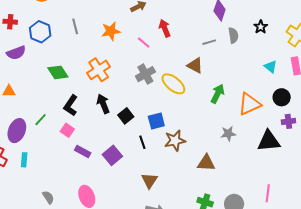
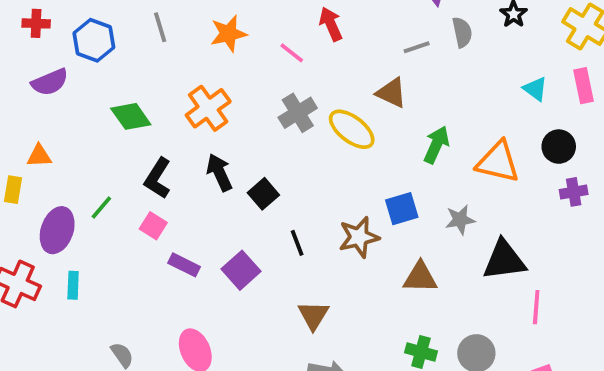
orange triangle: (249, 104) -> (498, 162), turned 40
blue square: (156, 121) -> (402, 209), moved
black triangle: (269, 141) -> (504, 260), moved
pink line: (268, 193) -> (536, 307), moved

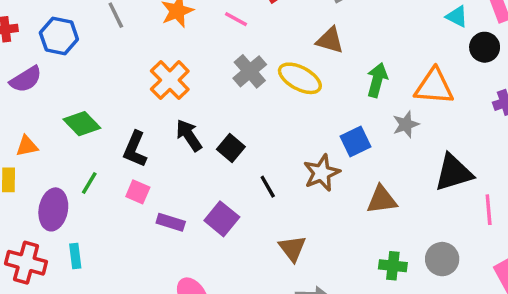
green diamond: (131, 116) -> (82, 124), moved
black circle: (559, 147) -> (485, 47), moved
gray star: (460, 220) -> (406, 124), moved

